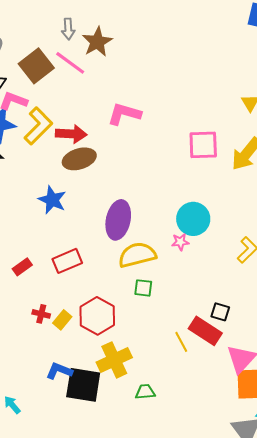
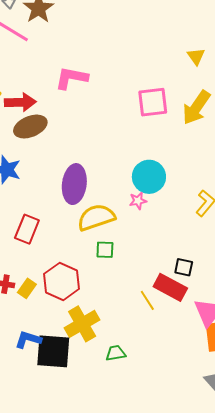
red rectangle: (67, 261) -> (27, 229), turned -40

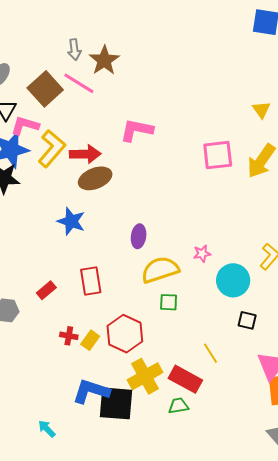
cyan circle: (149, 177) -> (233, 280), moved
purple ellipse: (74, 184) -> (139, 236), size x0.6
red rectangle: (27, 229) -> (91, 281), turned -32
red rectangle: (170, 287) -> (185, 379), moved
blue L-shape: (28, 339) -> (91, 391), size x1.4

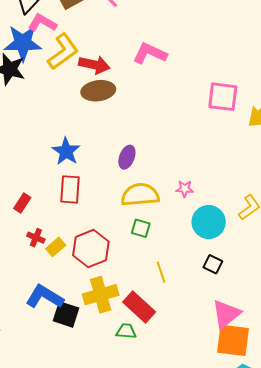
blue star: (71, 221) -> (66, 151), moved
red rectangle: (46, 290) -> (22, 203), moved, turned -30
yellow line: (211, 353) -> (161, 272), moved
black square: (116, 403) -> (66, 314), size x0.7

